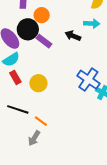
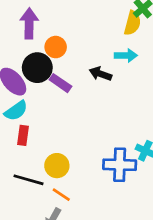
red rectangle: (15, 77) -> (23, 135), turned 40
blue cross: (88, 80) -> (120, 165), moved, turned -30
yellow circle: (38, 83) -> (57, 166), moved

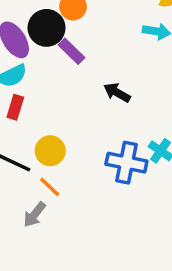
black arrow: (100, 74) -> (117, 93), moved

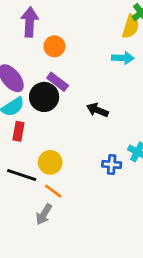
black circle: (47, 28) -> (44, 97), moved
blue cross: (126, 163) -> (112, 164), size x0.6

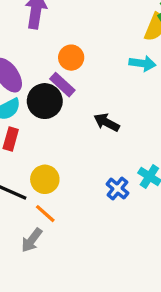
orange circle: (54, 46) -> (71, 58), moved
blue cross: (112, 164) -> (117, 189), turned 30

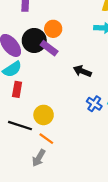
black circle: (45, 101) -> (34, 40), moved
blue cross: (117, 189) -> (94, 104), moved

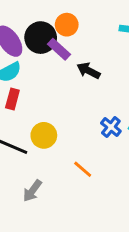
black arrow: (82, 71) -> (88, 71), moved
orange line: (46, 139) -> (83, 169), moved

